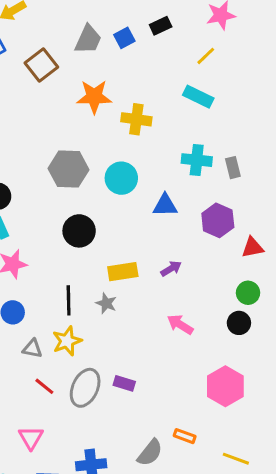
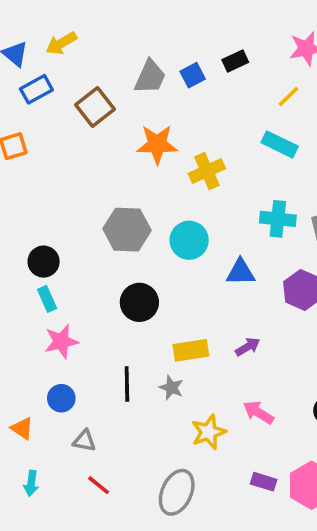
yellow cross: (136, 119) -> (207, 171), turned -32
yellow star: (67, 341) -> (209, 432), moved
purple rectangle: (124, 383) -> (264, 482), moved
gray ellipse: (85, 388) -> (177, 492), moved

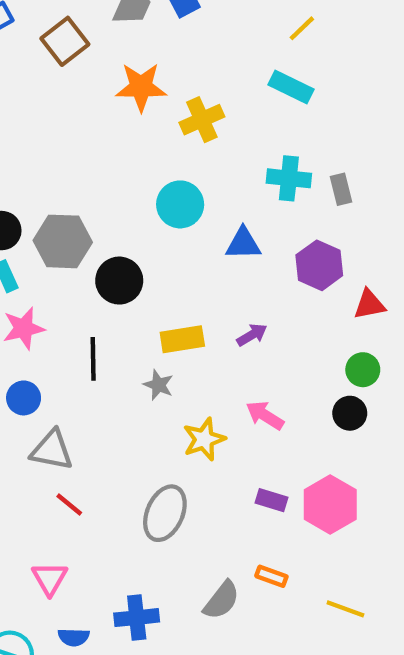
gray hexagon: (127, 230) -> (63, 241), moved
black line: (127, 384) -> (93, 359), moved
gray triangle: (84, 441) -> (52, 450), size x1.5

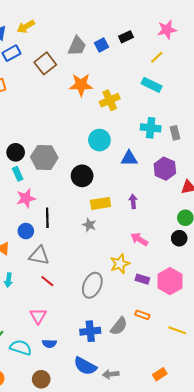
black circle: (119, 281) -> (82, 176), moved
purple arrow: (252, 335) -> (133, 201), turned -64
black line: (93, 359) -> (47, 218), moved
yellow star: (204, 439) -> (120, 264), moved
blue cross: (137, 618) -> (90, 331), moved

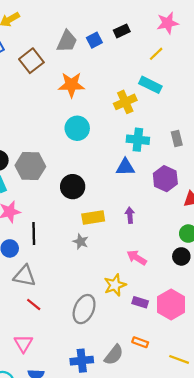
yellow cross: (110, 100) -> (125, 102), moved
cyan cross: (151, 128) -> (138, 140), moved
cyan circle: (99, 140) -> (77, 128), moved

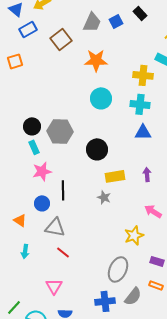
black rectangle: (122, 31) -> (140, 13), turned 72
yellow cross: (125, 102) -> (143, 75), turned 30
cyan cross: (138, 140) -> (140, 104), moved
purple rectangle: (140, 302) -> (157, 261), moved
gray ellipse: (84, 309) -> (118, 269), moved

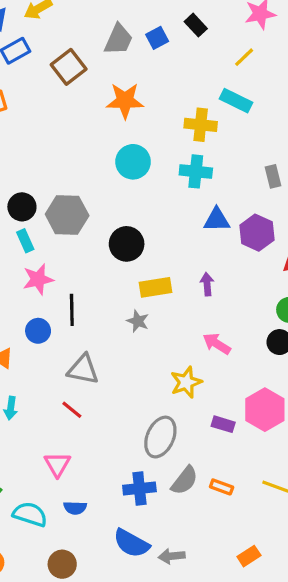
blue triangle: (143, 132) -> (217, 220), moved
gray triangle: (55, 227) -> (83, 369), moved
orange rectangle: (156, 285) -> (222, 487), moved

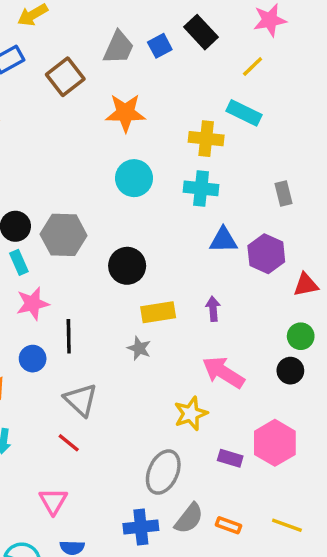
black rectangle: (196, 25) -> (201, 32), size x1.4
pink arrow: (217, 344) -> (223, 372), size x1.4
gray triangle: (83, 369) -> (81, 400), turned 32

